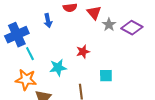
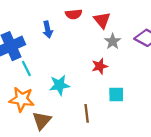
gray star: (109, 25) -> (113, 41), moved
red star: (83, 52) -> (100, 66), moved

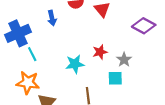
gray star: (113, 41) -> (124, 60), moved
cyan star: (59, 85) -> (75, 64), moved

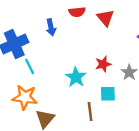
cyan star: (75, 64) -> (76, 77), turned -30
cyan square: (115, 78) -> (108, 94), moved

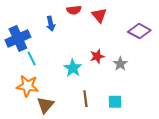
cyan square: (108, 94) -> (115, 102), moved

